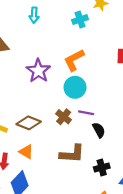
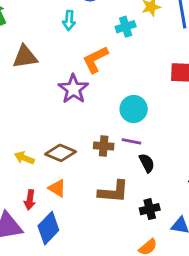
orange L-shape: (74, 60) -> (95, 59), moved
cyan circle: (75, 87) -> (134, 109), moved
brown cross: (64, 117) -> (104, 146), turned -35

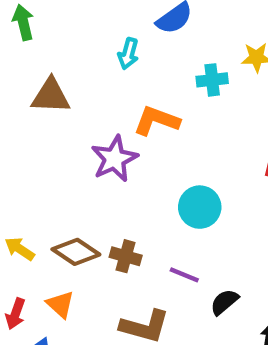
orange L-shape: (95, 59) -> (157, 121), turned 36
purple line: (131, 141) -> (184, 275), moved
brown cross: (104, 146) -> (126, 256), moved
black semicircle: (147, 163) -> (224, 302), moved, turned -114

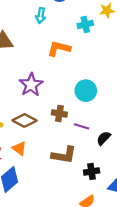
purple star: (114, 159) -> (31, 85), moved
brown cross: (126, 256) -> (59, 113), moved

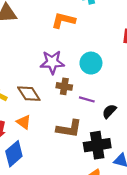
purple star: (31, 85) -> (52, 62), moved, turned 30
brown diamond: (24, 120) -> (29, 94), turned 30
black cross: (92, 171) -> (97, 145), size x1.6

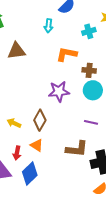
brown cross: (64, 86) -> (89, 70), moved
brown diamond: (29, 94) -> (40, 120), turned 65

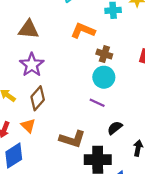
brown triangle: (16, 51) -> (29, 29), moved
purple star: (59, 91) -> (32, 65), moved, turned 30
purple line: (91, 122) -> (97, 103), moved

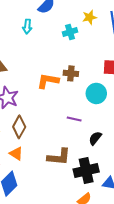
orange L-shape: (83, 31) -> (48, 81), moved
cyan circle: (104, 77) -> (96, 93), moved

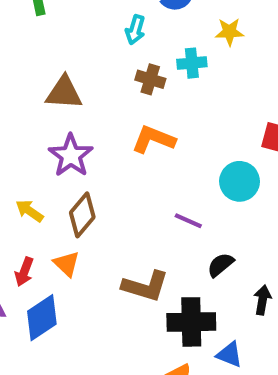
yellow star: (90, 17) -> (229, 32), moved
cyan cross: (70, 32) -> (192, 63), moved
brown cross: (71, 73) -> (150, 79), moved

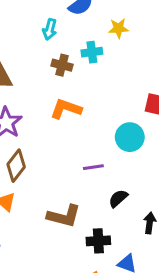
purple line: (188, 221) -> (93, 167), turned -30
black cross: (191, 322) -> (98, 241), size x0.7

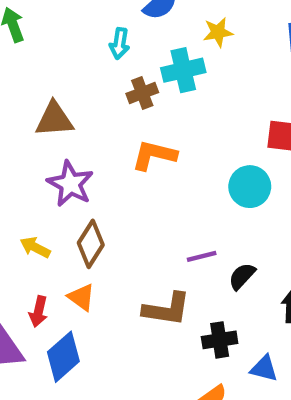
cyan cross: (92, 52) -> (183, 70), size x1.4
brown cross: (62, 65) -> (142, 93), turned -30
purple line: (93, 167) -> (202, 256), moved

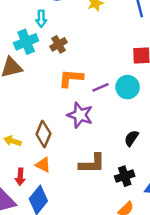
cyan cross: (183, 70) -> (26, 42), moved
purple star: (70, 184) -> (80, 115), moved
purple line: (202, 256) -> (101, 87), moved

